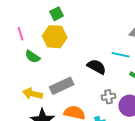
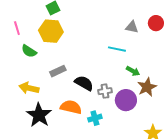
black semicircle: (97, 67) -> (84, 83), moved
gray rectangle: (62, 86) -> (58, 71), moved, size x0.7

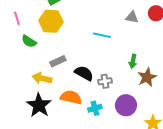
cyan line: (117, 49) -> (102, 35), moved
green arrow: (133, 71) -> (133, 61), turned 72
yellow arrow: (29, 88) -> (42, 78), moved
purple circle: (126, 100) -> (126, 105), moved

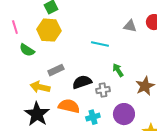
green arrow: (133, 61) -> (118, 70), moved, turned 136
black semicircle: (84, 73) -> (82, 82), turned -48

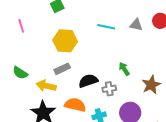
yellow hexagon: (49, 30) -> (65, 41), moved
cyan line: (100, 44) -> (106, 27), moved
green semicircle: (27, 50) -> (20, 73), moved

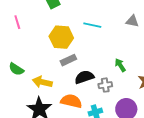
cyan line: (106, 27) -> (92, 25), moved
gray rectangle: (62, 69) -> (68, 60), moved

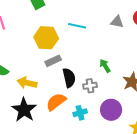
black semicircle: (84, 77) -> (69, 78), turned 96
orange semicircle: (71, 101) -> (56, 102), turned -50

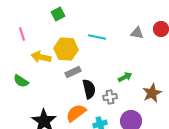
green arrow: (105, 66) -> (125, 77), turned 96
yellow arrow: (27, 83) -> (41, 57), moved

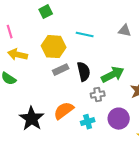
yellow arrow: (41, 57) -> (18, 55), moved
green arrow: (125, 77) -> (113, 75), size x1.6
black semicircle: (89, 89) -> (84, 72), moved

